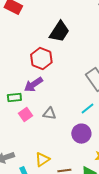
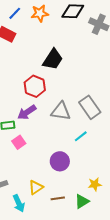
gray triangle: (49, 114) -> (61, 111), moved, size x1.5
purple circle: (81, 134) -> (60, 161), moved

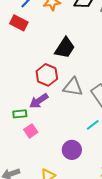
gray triangle: (61, 111) -> (73, 87), moved

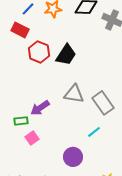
red hexagon: (47, 75) -> (39, 52), moved

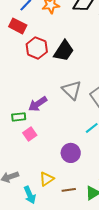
gray triangle: (74, 94) -> (72, 90), turned 35

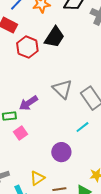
black trapezoid: (64, 51) -> (54, 37), moved

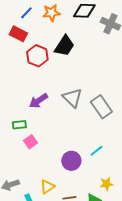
purple arrow: (28, 103) -> (38, 101), moved
cyan line: (82, 127) -> (96, 151), moved

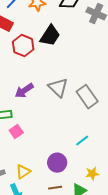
purple circle: (71, 161) -> (57, 163), moved
yellow triangle: (47, 187) -> (23, 172), moved

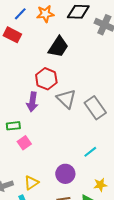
red hexagon: (23, 46) -> (46, 79), moved
purple arrow: (24, 91) -> (32, 102), turned -48

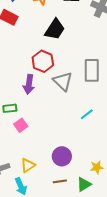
gray rectangle: (95, 108) -> (92, 70), moved, turned 35
cyan line: (90, 152) -> (87, 114), moved

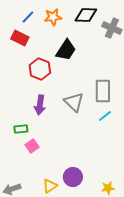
red hexagon: (43, 61) -> (40, 69), moved
cyan line: (87, 114) -> (105, 116), moved
yellow triangle: (28, 165) -> (50, 186), moved

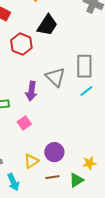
purple arrow: (40, 105) -> (31, 91), moved
pink square: (32, 146) -> (24, 123), moved

